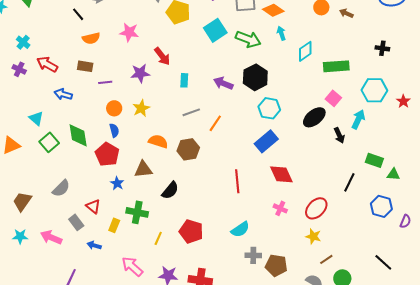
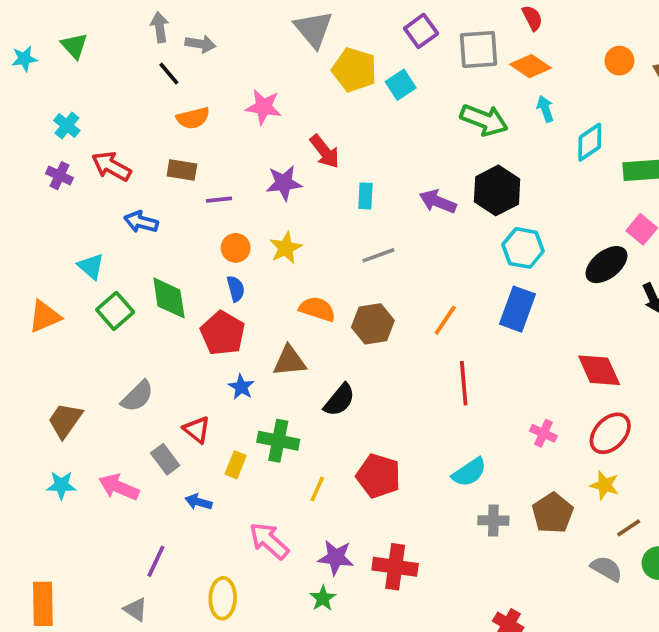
cyan square: (215, 30) -> (401, 85), moved, size x0.7
orange line: (215, 123) -> (445, 320), moved
blue rectangle: (266, 141) -> (517, 309), turned -30
red diamond: (281, 174) -> (599, 370), moved
brown pentagon: (276, 265) -> (553, 513), moved, turned 30

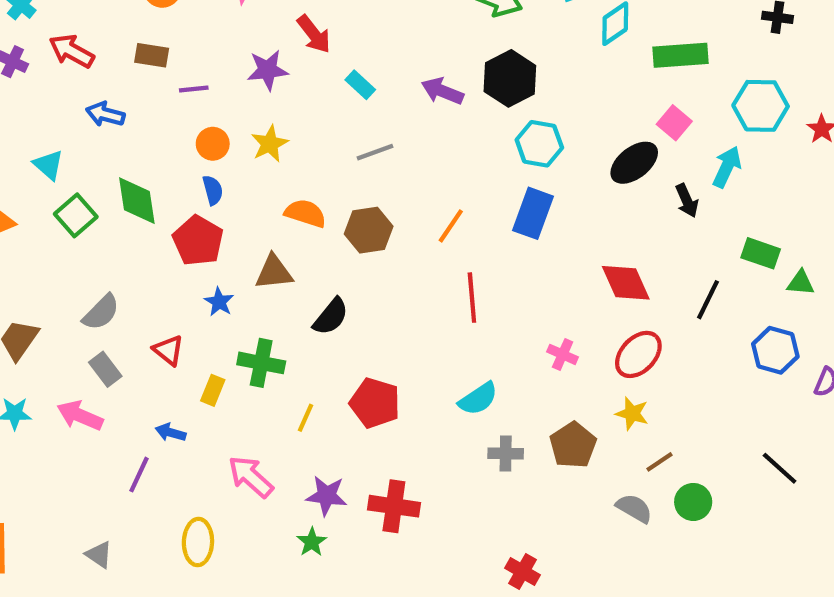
cyan rectangle: (365, 196) -> (360, 85), turned -50
gray rectangle: (165, 459) -> (105, 369), moved
purple line: (156, 561) -> (139, 475), moved

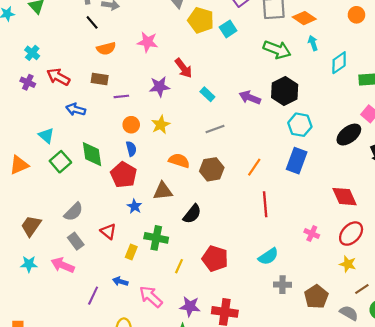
blue arrow: (171, 432) -> (120, 281), moved
brown pentagon: (573, 445) -> (316, 297), moved

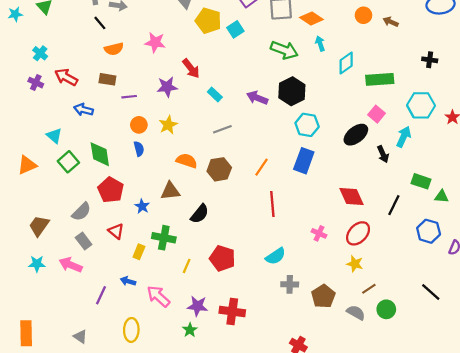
red pentagon: (124, 175) -> (111, 190), moved

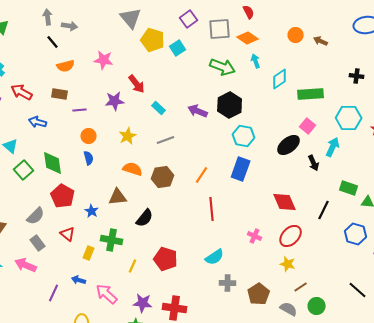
yellow star: (168, 125) -> (128, 136), moved

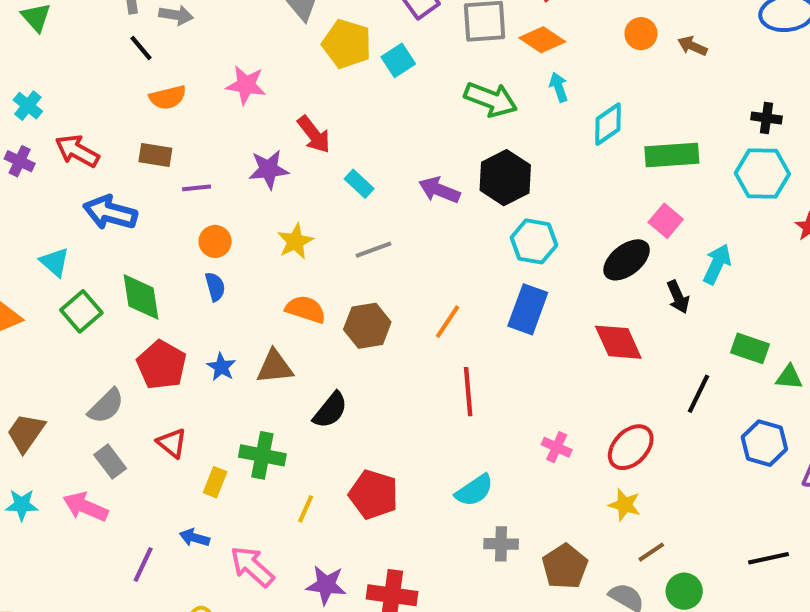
cyan hexagon: (349, 118) -> (762, 174), moved
blue arrow: (38, 122) -> (110, 213), size x1.4
red diamond: (285, 202) -> (618, 342), moved
blue star: (92, 211) -> (221, 367), moved
black line: (358, 290) -> (769, 558), turned -54

